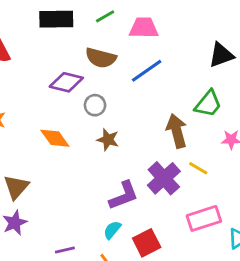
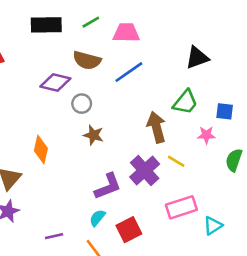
orange diamond: (55, 138) -> (41, 150), moved, turned 48

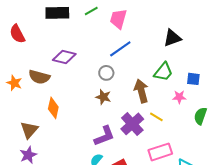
pink trapezoid: (126, 33) -> (118, 19), turned -75
brown semicircle: (87, 60) -> (39, 77), moved
gray circle: (82, 104) -> (106, 73), moved
brown star: (93, 135) -> (103, 97), moved

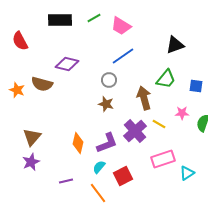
pink trapezoid: (118, 19) -> (121, 26), turned -75
pink star: (179, 97) -> (182, 113), moved
orange diamond: (53, 108) -> (78, 143), moved

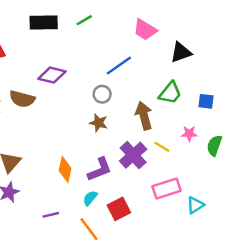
pink trapezoid: (121, 26) -> (145, 30), moved

